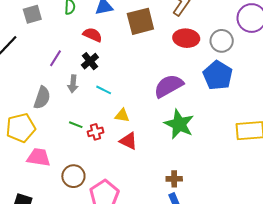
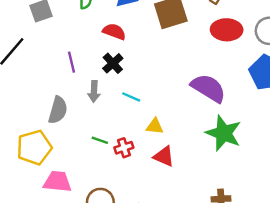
purple line: (56, 58) -> (71, 62), turned -42
purple semicircle: (169, 86) -> (208, 88), turned 64

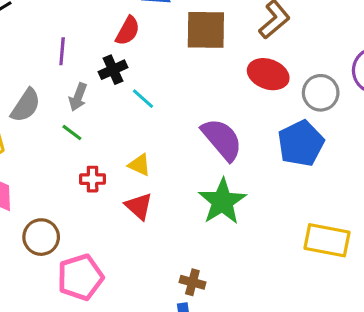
red semicircle: (114, 32) -> (128, 31), turned 80
cyan line: (131, 97) -> (143, 99), moved
green line: (100, 140) -> (72, 133), moved

